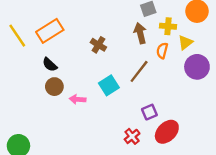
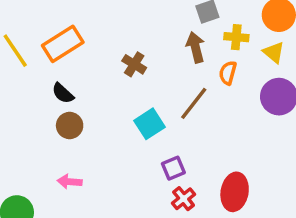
yellow triangle: (185, 43) -> (274, 52), moved, turned -42
pink arrow: (78, 99) -> (70, 182), moved
purple square: (149, 112) -> (173, 168), moved
red ellipse: (167, 132) -> (235, 192), turned -35

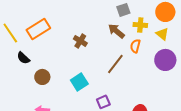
brown arrow: (195, 47) -> (116, 31), turned -36
black semicircle: (63, 93) -> (23, 58), moved
cyan square: (150, 124) -> (79, 82), moved

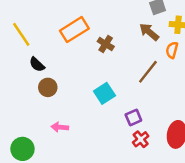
orange rectangle: (38, 29) -> (74, 30), moved
brown circle: (42, 77) -> (48, 87), moved

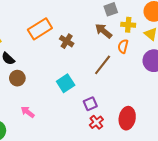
pink arrow: (60, 127) -> (28, 112), turned 32

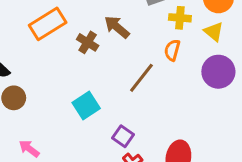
brown arrow: (104, 31) -> (117, 27), moved
purple square: (90, 104) -> (123, 136), turned -32

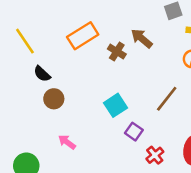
brown line: (141, 78) -> (167, 99), moved
purple square: (123, 136) -> (134, 132), moved

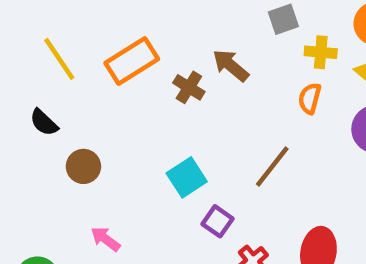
yellow line: (25, 41) -> (59, 59), moved
black semicircle: (42, 74) -> (44, 123), moved

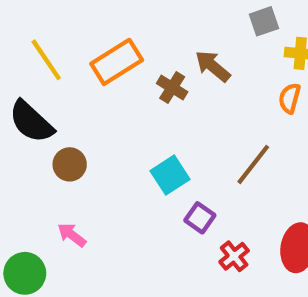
black semicircle: (44, 123) -> (31, 122), size x1.6
pink arrow: (105, 239) -> (72, 235), moved

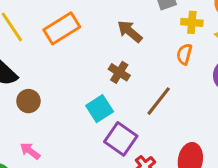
brown cross: (172, 88) -> (119, 72), moved
purple square: (200, 218) -> (121, 139), size x1.5

